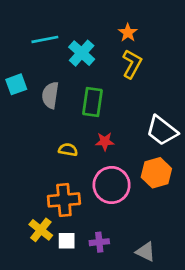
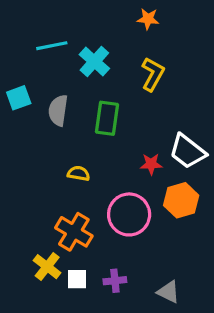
orange star: (128, 33) -> (148, 19), moved, turned -30
red star: (105, 141) -> (151, 164), moved
orange cross: (64, 200) -> (74, 232), turned 36

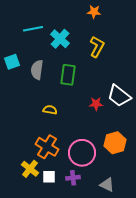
orange hexagon: (181, 200) -> (115, 143), moved
pink circle: (129, 214) -> (82, 153), moved

